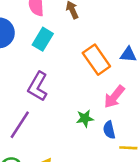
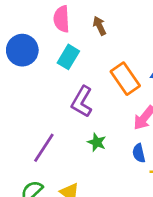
purple L-shape: (38, 86) -> (82, 102), moved
green star: (85, 118) -> (97, 142), moved, turned 30

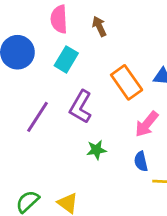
green star: (97, 142) -> (96, 150), turned -30
purple line: (44, 148) -> (38, 117), moved

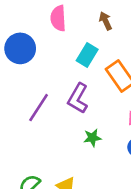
brown arrow: (99, 26) -> (105, 21), moved
cyan rectangle: (66, 59) -> (87, 55), moved

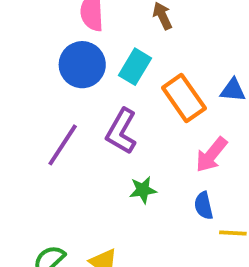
blue circle: (20, 48) -> (82, 65), moved

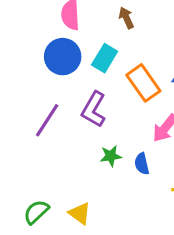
blue semicircle: (204, 206) -> (142, 164), moved

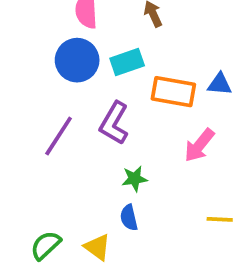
cyan rectangle: (105, 58) -> (127, 62), turned 40
orange rectangle: (143, 83) -> (173, 92), turned -45
blue semicircle: (142, 164) -> (129, 218), moved

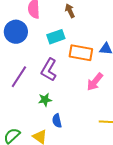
blue circle: (77, 60) -> (16, 32), moved
green star: (134, 179) -> (45, 100), moved

